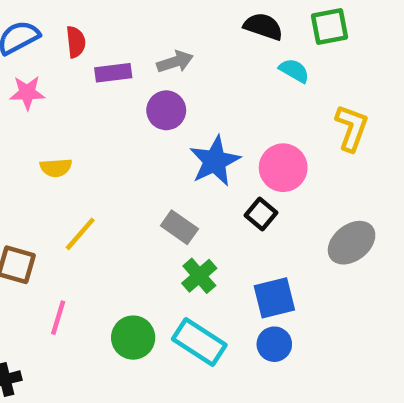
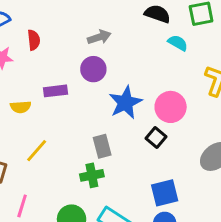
red semicircle: (76, 42) -> (34, 40), moved
purple rectangle: (113, 73) -> (56, 91), moved
gray rectangle: (179, 227) -> (102, 146), turned 40
green cross: (199, 276) -> (92, 175), moved, turned 30

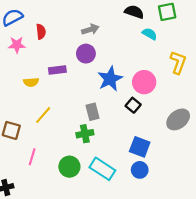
blue square: (165, 193) -> (140, 147), turned 35

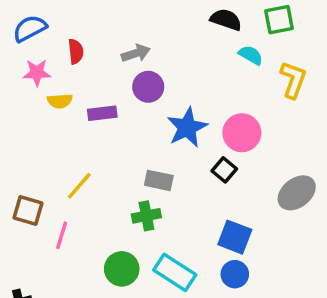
gray arrow: (90, 29) -> (136, 53), moved
yellow L-shape: (178, 62) -> (293, 80), moved
yellow semicircle: (31, 82) -> (60, 101), moved
gray rectangle: (93, 112) -> (159, 180), turned -63
pink line: (32, 157) -> (62, 235), moved

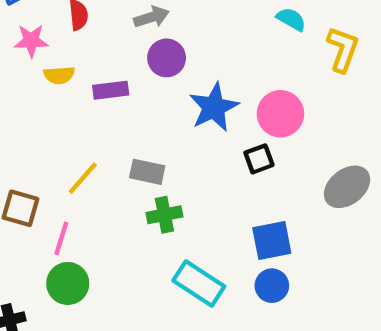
black square: (224, 170) -> (259, 159), turned 30
gray rectangle: (159, 180) -> (147, 172), moved
blue square: (235, 237) -> (272, 241), turned -32
green circle: (122, 269) -> (68, 283), moved

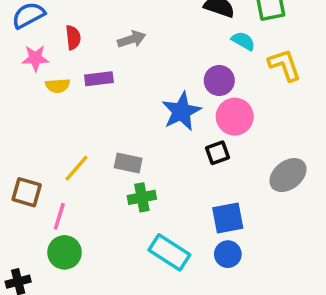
yellow L-shape: (343, 49) -> (285, 65), turned -39
purple circle: (167, 58) -> (219, 80), moved
purple rectangle: (111, 90) -> (99, 79), moved

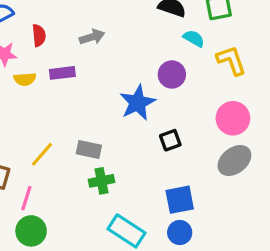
pink circle: (235, 117) -> (233, 118), moved

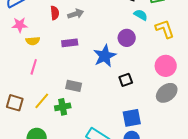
red semicircle: (39, 35) -> (55, 13), moved
purple rectangle: (62, 73) -> (70, 43), moved
yellow line: (42, 154) -> (42, 101), moved
green cross: (101, 181) -> (63, 107), moved
pink line: (26, 198) -> (34, 67), moved

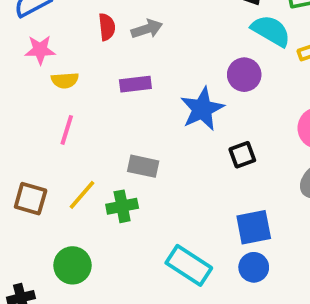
cyan semicircle: (141, 15) -> (271, 31), size x1.5

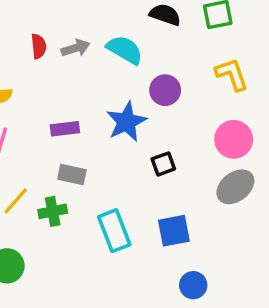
cyan semicircle: (271, 31) -> (125, 50), moved
purple rectangle: (135, 84) -> (65, 129), moved
cyan rectangle: (189, 265) -> (114, 231), moved, turned 36
blue circle: (254, 267) -> (193, 285), moved

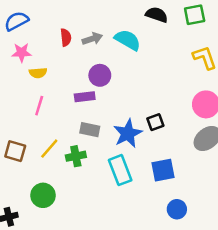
purple circle: (165, 90) -> (100, 75), moved
blue star: (126, 122) -> (128, 133), moved

